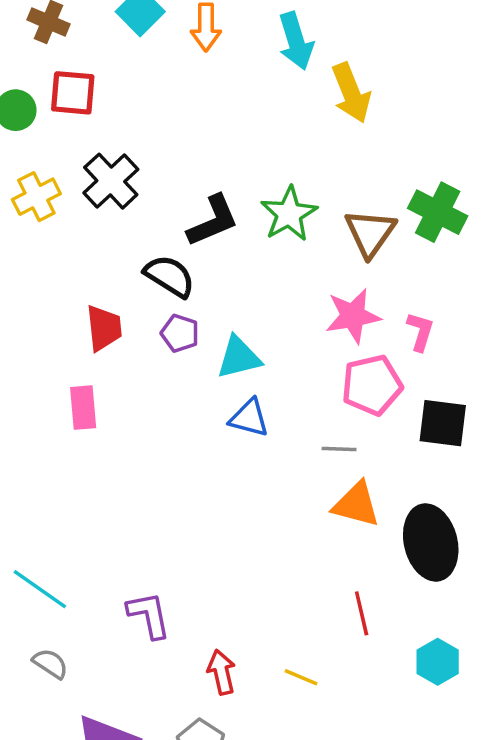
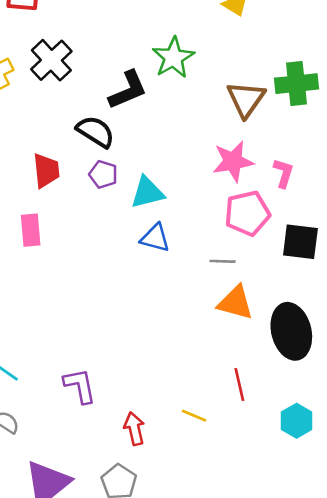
green cross: (438, 212) -> (297, 84), turned -33
green star: (289, 214) -> (173, 58), moved
yellow line: (301, 677) -> (194, 416), moved

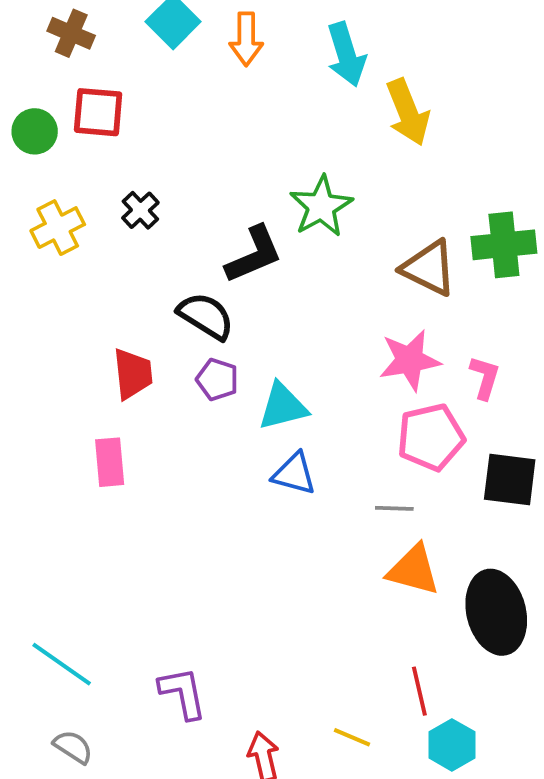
black cross: (51, 60) -> (140, 210), size x0.6
brown triangle: (246, 99) -> (429, 268), turned -39
cyan hexagon: (297, 421) -> (452, 745), moved

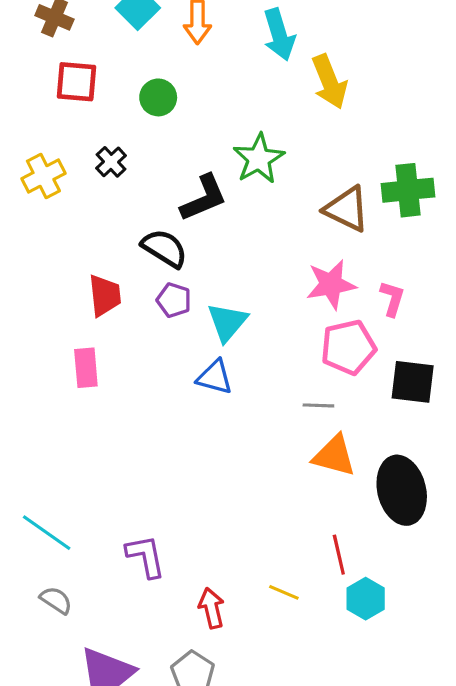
green circle: (35, 131) -> (158, 97), moved
cyan triangle: (283, 406) -> (227, 322), turned -36
blue triangle: (294, 474) -> (215, 377), moved

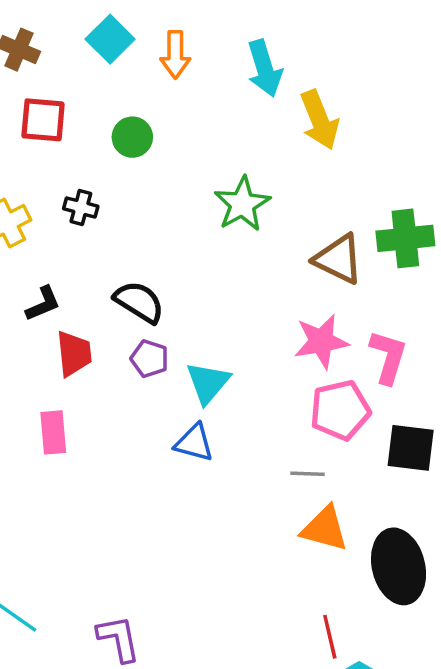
black cross: (111, 162) -> (81, 208), turned -32
black L-shape: (204, 198) -> (43, 304), moved, size x0.7
pink L-shape: (392, 299) -> (388, 357), size x1.4

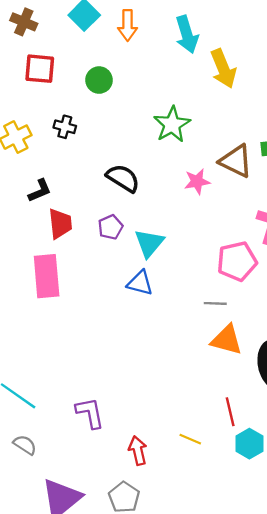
black semicircle: (139, 302) -> (123, 178), moved
pink star: (321, 341) -> (197, 181), moved, size x0.7
purple pentagon: (150, 359) -> (110, 227), turned 30
pink rectangle: (53, 432) -> (47, 276), size x1.5

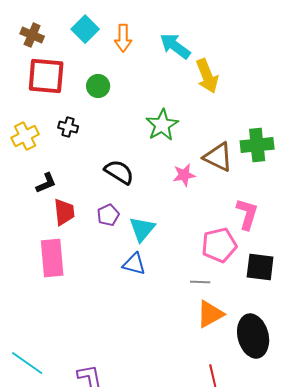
cyan arrow: (187, 34) -> (175, 46), turned 144
red square: (40, 69) -> (46, 76), size x1.4
orange triangle: (227, 340) -> (210, 314), turned -44

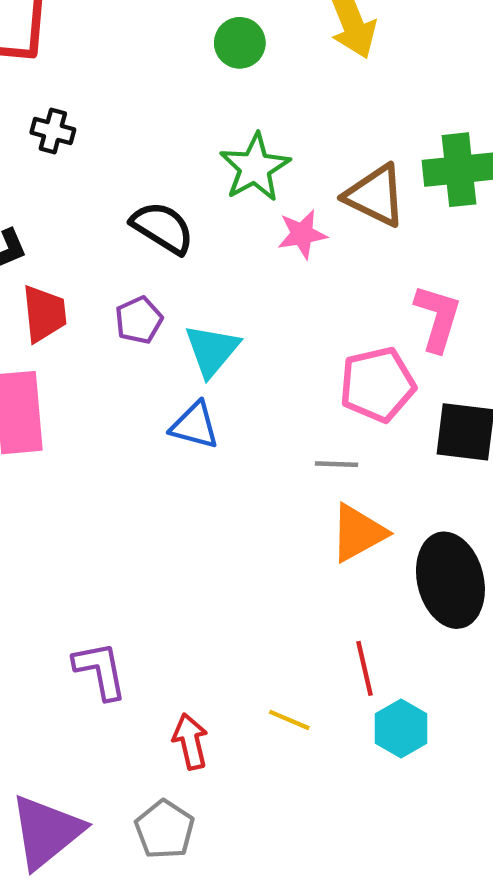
green circle: (98, 86) -> (240, 43), moved
green star: (162, 125) -> (255, 168), moved

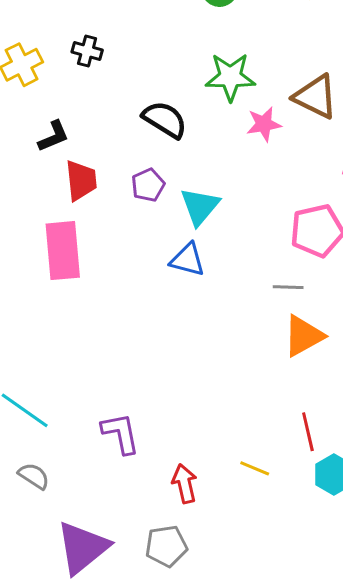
green star: (255, 168) -> (230, 77), turned 30
gray pentagon: (165, 829) -> (166, 546), turned 30

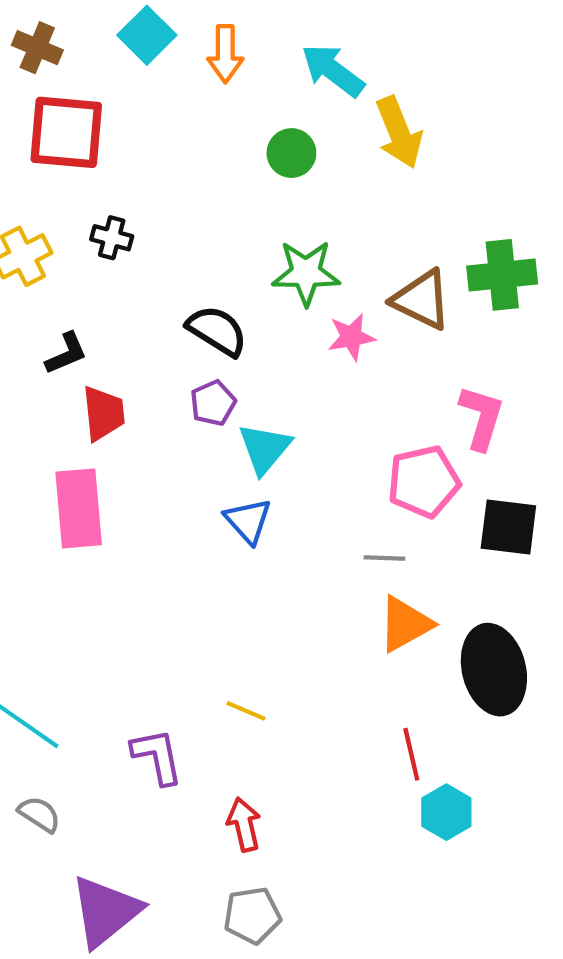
purple pentagon: (148, 185) -> (213, 403), moved
blue triangle: (188, 260) -> (248, 521), turned 33
yellow line: (255, 468) -> (246, 711), moved
gray pentagon: (166, 546) -> (252, 915), moved

